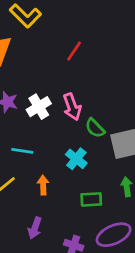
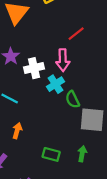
pink arrow: (72, 107) -> (63, 60), moved
cyan cross: (76, 159) -> (55, 84), moved

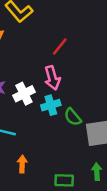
cyan cross: (55, 84) -> (51, 105), turned 30

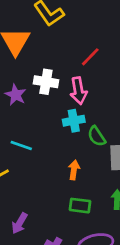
white cross: (24, 94) -> (46, 82), moved, turned 30
orange arrow: (22, 164) -> (74, 170), moved

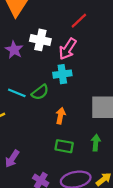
pink arrow: (79, 91) -> (68, 49), turned 40
green semicircle: (97, 136) -> (40, 92), moved, turned -96

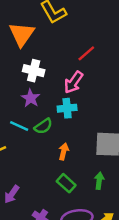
white cross: (40, 40) -> (34, 71), moved
purple star: (14, 50) -> (31, 98), moved
green rectangle: (64, 146) -> (66, 183), turned 30

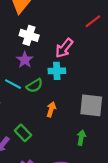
red line: (86, 53) -> (93, 21), moved
green rectangle: (66, 183) -> (23, 133), moved

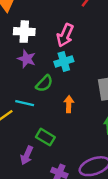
cyan line: (13, 84) -> (25, 103), moved

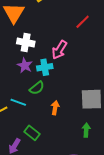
cyan cross: (64, 62) -> (45, 67), moved

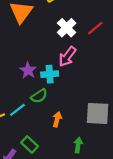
white cross: (26, 42) -> (67, 28), moved, turned 30
cyan line: (18, 102) -> (17, 110), turned -63
green arrow: (86, 130) -> (78, 145), moved

